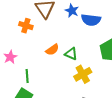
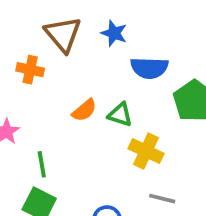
blue semicircle: (91, 20) -> (149, 68), moved
yellow cross: (83, 74) -> (146, 151), turned -30

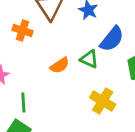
blue semicircle: (149, 68) -> (112, 39), turned -60
green triangle: (120, 115) -> (89, 59), moved

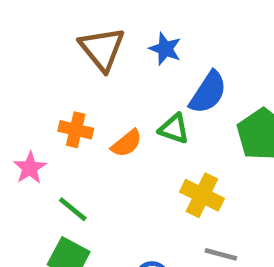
orange cross: (22, 31) -> (76, 130), moved
green line: (23, 102) -> (73, 209), turned -42

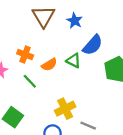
yellow cross: (202, 195) -> (65, 109), moved, turned 30
green line: (73, 209) -> (30, 81), moved

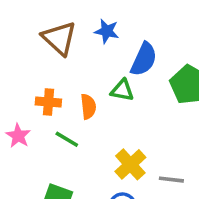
orange semicircle: (49, 65) -> (88, 107), turned -49

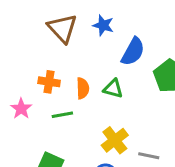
green triangle: (122, 90) -> (113, 89), moved
green line: (67, 139) -> (62, 115), turned -45

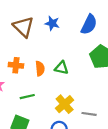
blue semicircle: (133, 52) -> (89, 24), moved
green line: (62, 115) -> (27, 97), moved

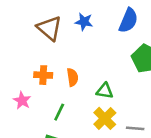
green triangle: (61, 68) -> (105, 91), moved
green line: (27, 97) -> (59, 112), turned -48

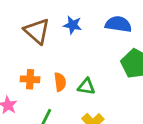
blue semicircle: (128, 20) -> (118, 24), turned -105
green triangle: (105, 91) -> (86, 86), moved

